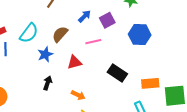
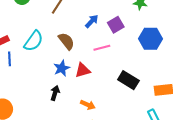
brown semicircle: (60, 34) -> (66, 41), turned 102
blue star: (45, 54) -> (62, 68), moved

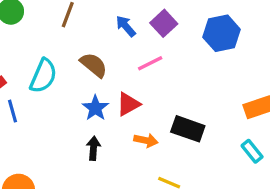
blue arrow: (92, 21) -> (126, 26), turned -72
black rectangle: (128, 80) -> (188, 129), moved
orange arrow: (88, 105) -> (146, 140), moved

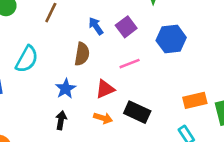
pink line: (150, 63) -> (130, 64), moved
brown semicircle: (94, 65) -> (82, 54), moved, turned 55
red triangle: (128, 104) -> (105, 89), moved

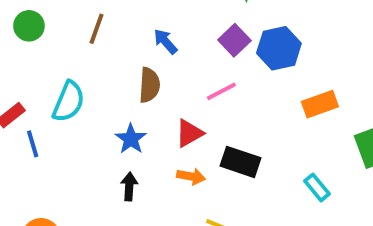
purple square: (126, 27) -> (234, 40), moved
orange rectangle: (195, 100) -> (320, 104), moved

